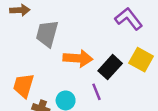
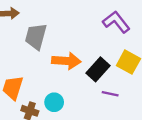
purple line: (97, 92) -> (110, 94), moved, turned -56

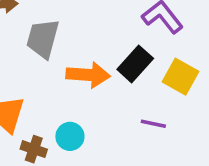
black rectangle: (98, 69) -> (135, 64), moved

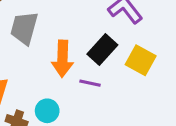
orange arrow: (88, 75) -> (62, 59), turned 88
purple line: (153, 124) -> (90, 83), moved

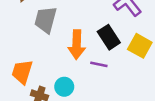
black rectangle: (102, 49) -> (109, 37), turned -75

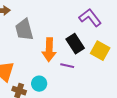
gray trapezoid: (46, 20) -> (24, 30), turned -30

